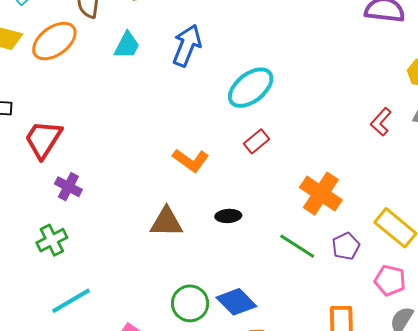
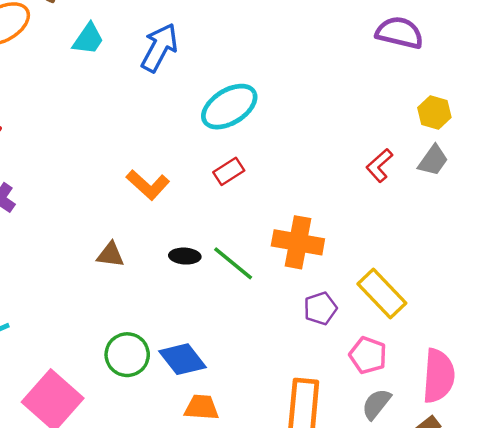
orange cross: (321, 194) -> (298, 242), turned -30
brown triangle: (166, 222) -> (110, 255), size x0.7
green line: (297, 246) -> (233, 263), moved

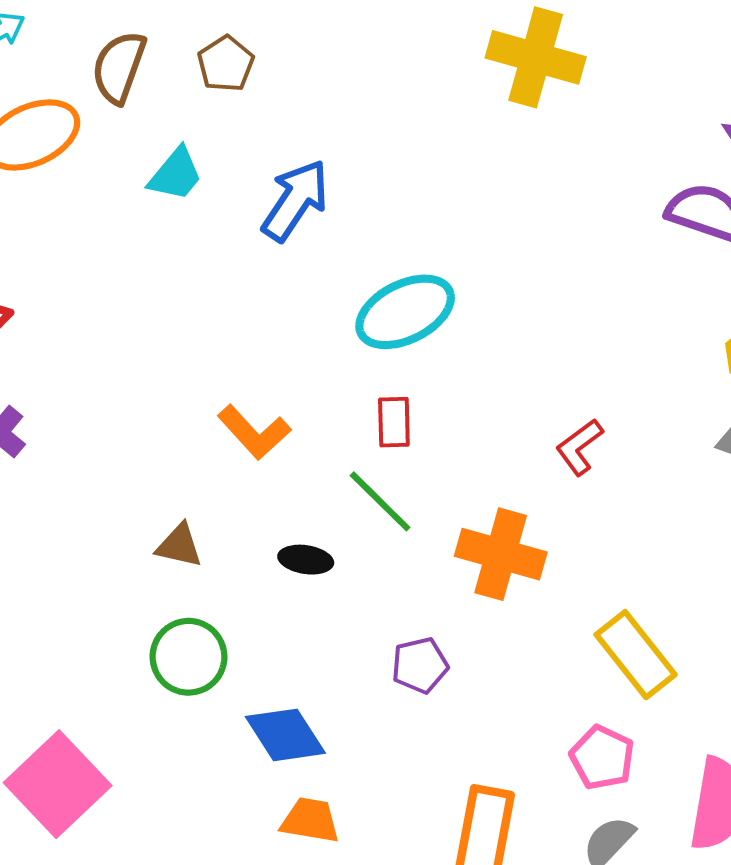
red L-shape: (379, 165) -> (579, 447), moved
red rectangle: (229, 171) -> (394, 422), turned -64
green line: (233, 263) -> (380, 501), moved
purple pentagon: (320, 308) -> (420, 665), moved
green circle: (127, 355) -> (188, 657), moved

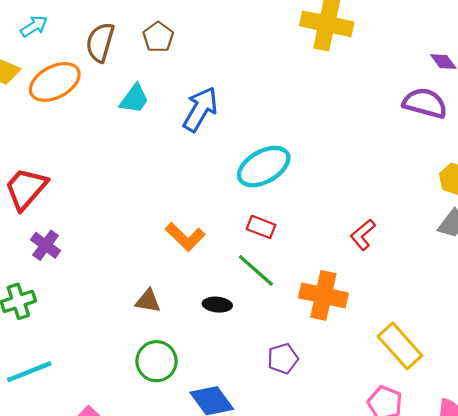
red rectangle: (394, 422) -> (261, 227), turned -64

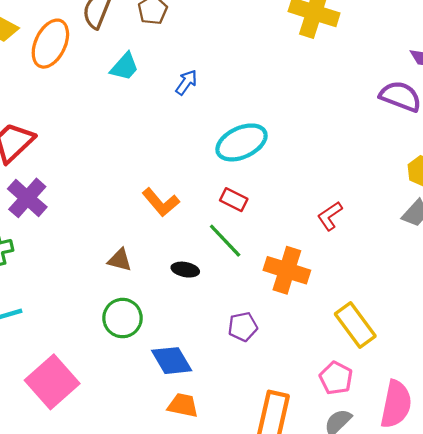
orange ellipse: (55, 82) -> (50, 44), turned -42
blue arrow: (200, 109) -> (186, 82), size x0.6
purple cross: (46, 245) -> (27, 198), size x1.4

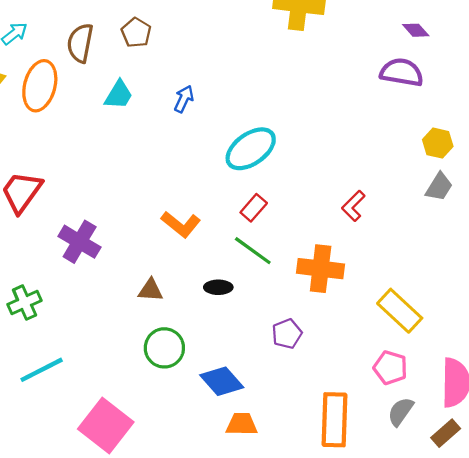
purple cross: (27, 198) -> (80, 242), moved
red rectangle: (234, 200) -> (254, 208), turned -65

